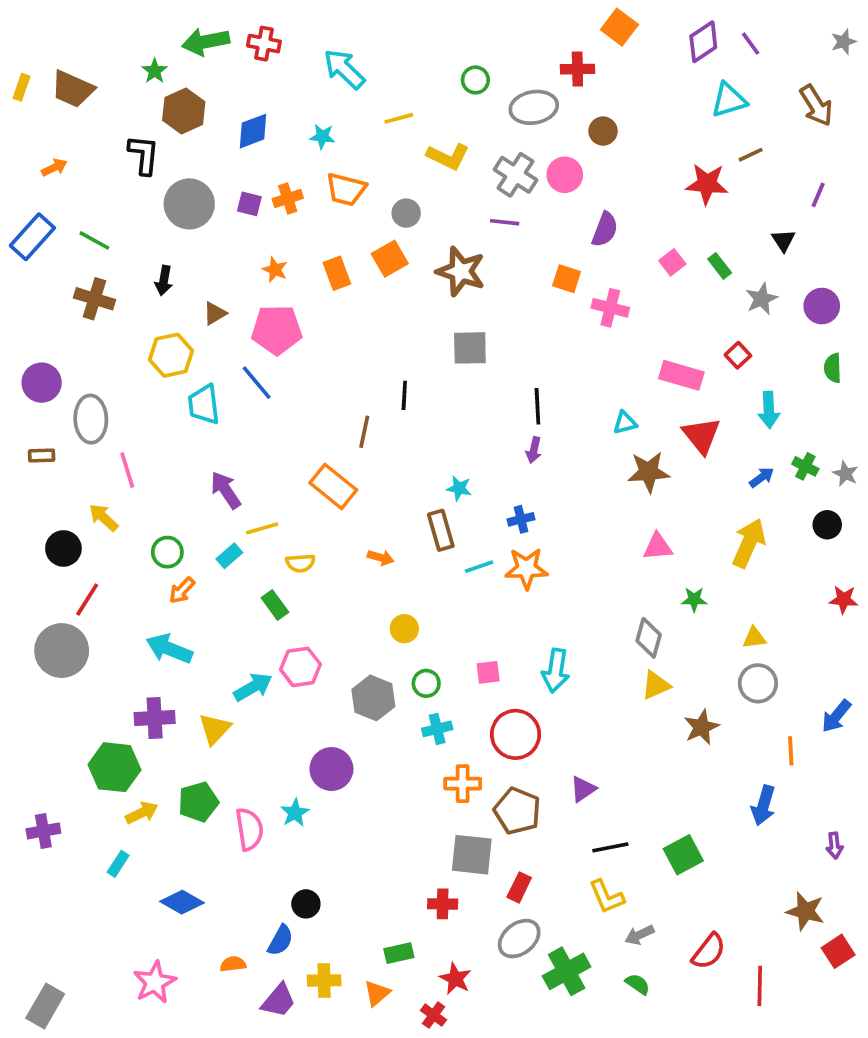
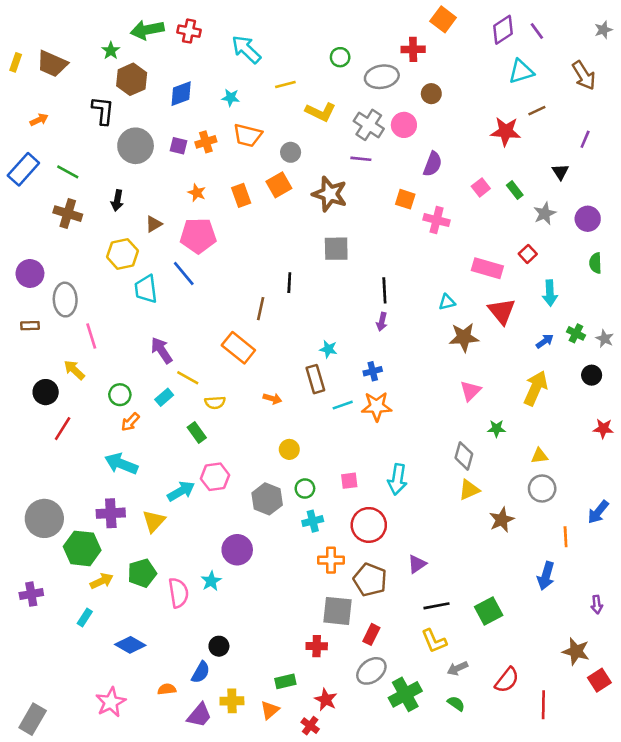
yellow line: (262, 528) -> (188, 378), turned 45
pink triangle: (658, 547) -> (470, 391), turned -40
gray circle: (62, 651) -> (44, 518), moved

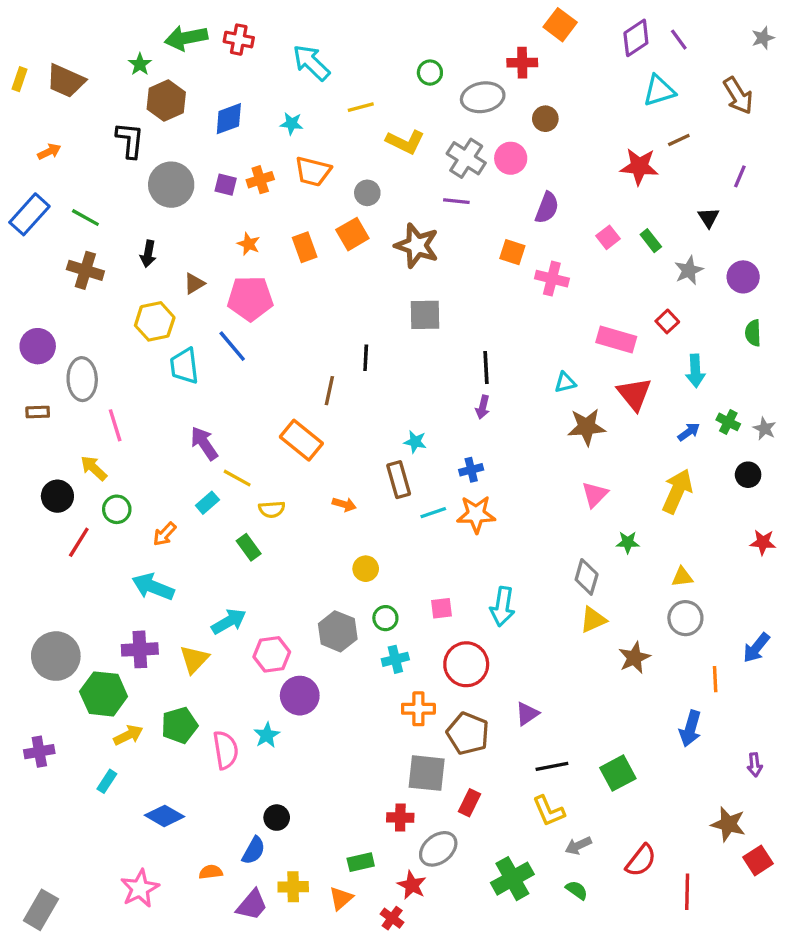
green circle: (120, 395) -> (117, 509), moved
pink hexagon: (215, 477) -> (272, 654), moved
gray ellipse: (371, 671) -> (438, 849), moved

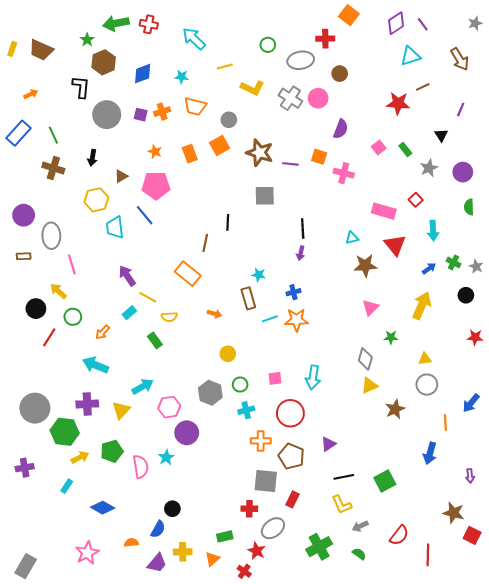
purple line: (456, 201) -> (290, 164), moved
green line: (85, 218) -> (53, 135), turned 36
red square: (758, 860) -> (472, 535), turned -30

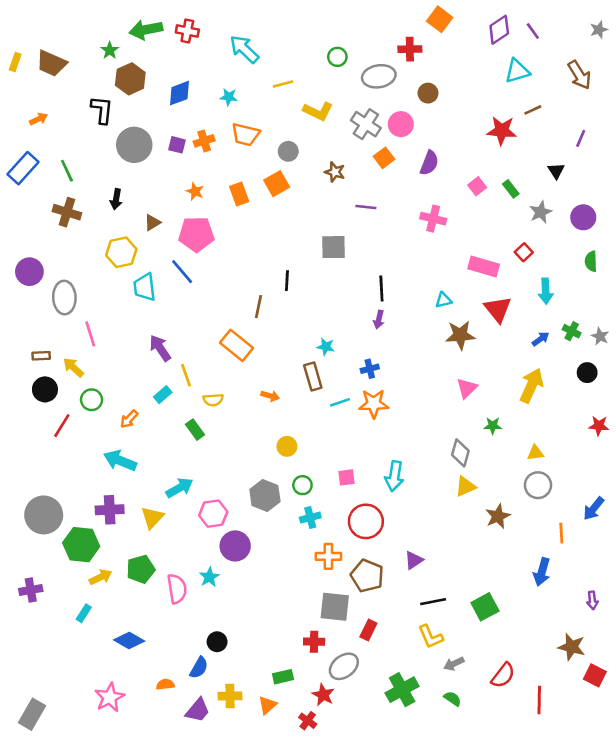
brown star: (260, 153) -> (335, 172), moved, size x0.6
orange square: (319, 157) -> (384, 158), moved, turned 35
brown rectangle: (24, 256) -> (41, 356), moved
yellow line: (148, 297) -> (186, 375), turned 42

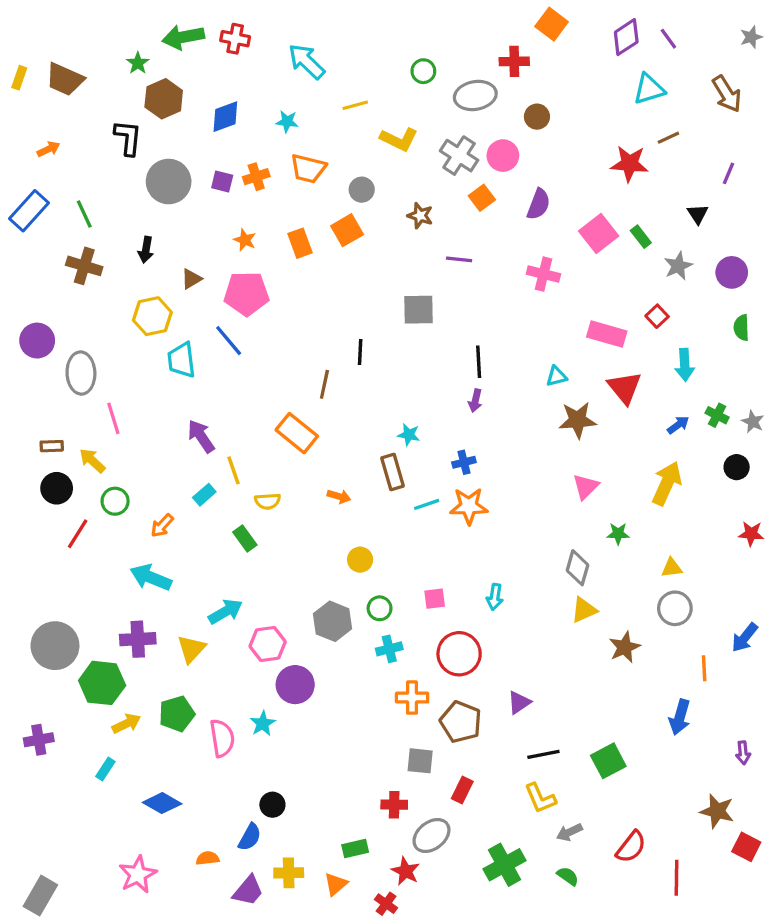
pink square: (477, 186) -> (599, 233), size x1.6
cyan arrow: (394, 476) -> (495, 597), size x0.7
gray square: (335, 607) -> (420, 761), size x0.7

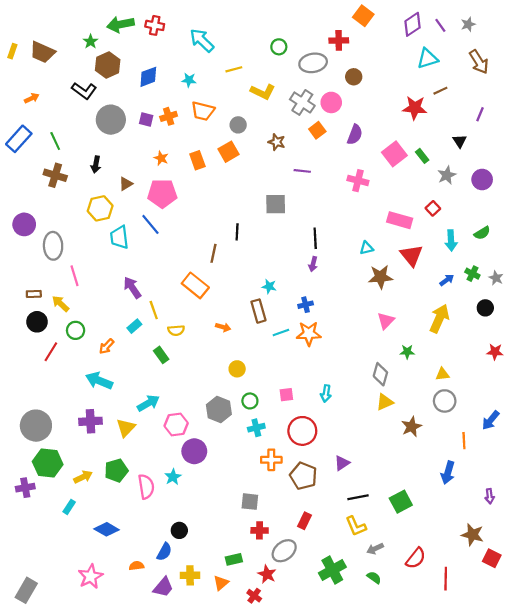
gray star: (751, 37) -> (468, 24), moved
black L-shape: (128, 138) -> (84, 91), turned 120
green semicircle: (741, 328) -> (482, 233), moved, turned -119
green hexagon: (102, 683) -> (48, 463), moved
gray square: (420, 761) -> (250, 502), moved

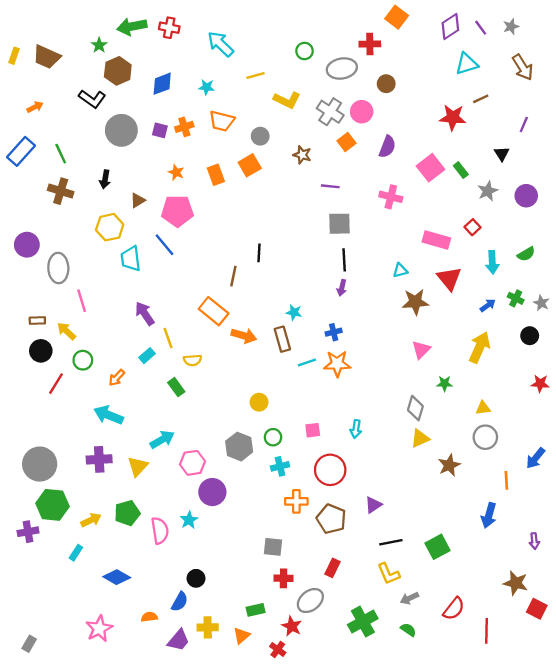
gray square: (276, 204) -> (340, 224), moved
orange arrow: (223, 327) -> (244, 336), moved, size x1.5
gray rectangle: (26, 590) -> (29, 644), size x0.6

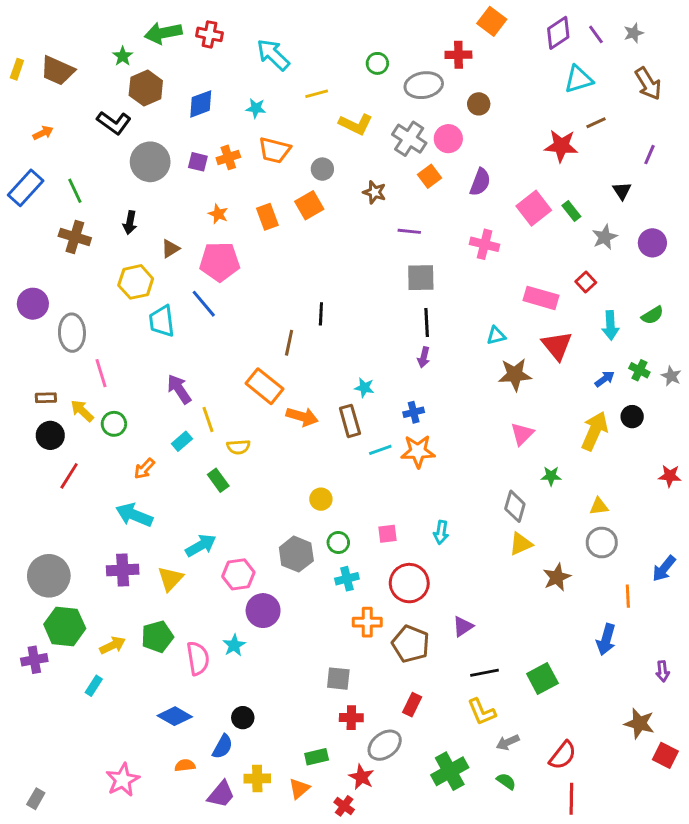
black circle: (530, 336) -> (632, 417), moved
green circle: (83, 360) -> (114, 424), moved
blue diamond: (117, 577) -> (175, 716), moved
red line: (487, 631) -> (571, 799), moved

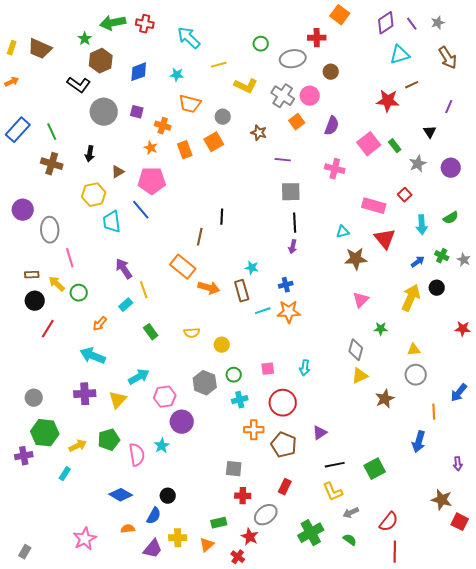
orange arrow: (43, 133) -> (12, 82), moved
orange cross: (228, 157) -> (163, 126), moved, turned 35
yellow semicircle: (238, 447) -> (192, 333), moved
gray circle: (49, 576) -> (34, 398), size x0.6

